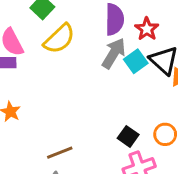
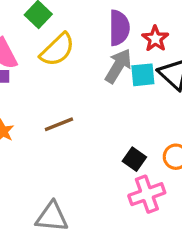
cyan square: (136, 61) -> (143, 75), turned 30
brown line: (60, 153) -> (59, 124), moved

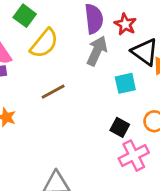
cyan square: (143, 75) -> (125, 83), moved
brown line: (59, 124) -> (53, 92), moved

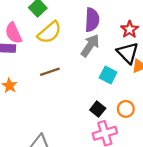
red star: (125, 24) -> (130, 29), moved
cyan square: (125, 83) -> (108, 75), turned 30

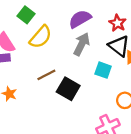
purple semicircle: (92, 20) -> (80, 19), turned -115
black square: (98, 109) -> (68, 89), moved, size x1.5

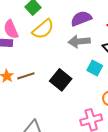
gray arrow: (82, 44) -> (79, 41), turned -130
brown line: (46, 75) -> (26, 76), moved

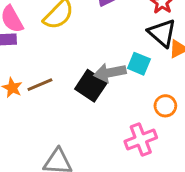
gray arrow: (79, 41) -> (110, 73), moved

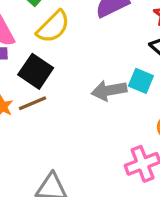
black square: (91, 86) -> (36, 71), moved

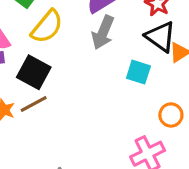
gray arrow: (109, 90) -> (103, 32), moved, turned -52

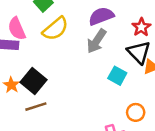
black square: (34, 72) -> (33, 81), moved
brown line: (34, 104) -> (36, 107), moved

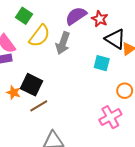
red star: (141, 27) -> (100, 19), moved
gray arrow: (96, 41) -> (63, 43), moved

